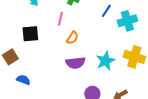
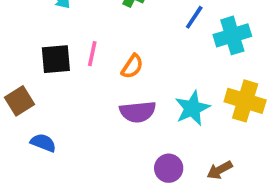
pink line: (60, 19) -> (92, 54), moved

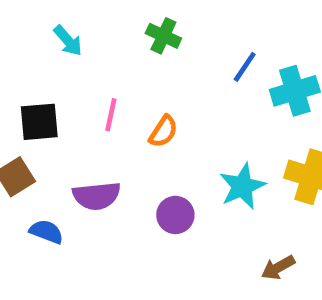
black square: (56, 59) -> (39, 122), moved
purple semicircle: (138, 112) -> (97, 196), moved
purple circle: (169, 168) -> (175, 215), moved

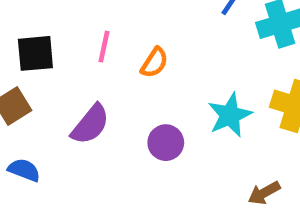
purple semicircle: (97, 196) -> (90, 124), turned -45
blue semicircle: (46, 232) -> (24, 170), moved

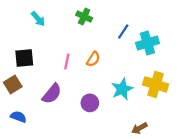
pink line: (104, 47) -> (67, 61), moved
orange semicircle: (154, 63) -> (93, 59), moved

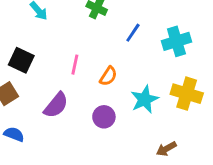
blue line: (123, 31) -> (133, 33), moved
black square: (24, 58) -> (21, 60), turned 30
orange semicircle: (93, 59) -> (108, 76), moved

